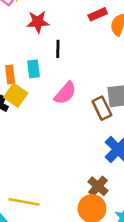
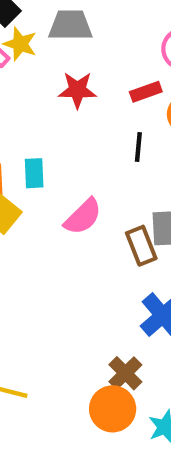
red star: (38, 22) -> (77, 90), moved
black line: (58, 49) -> (138, 147), moved

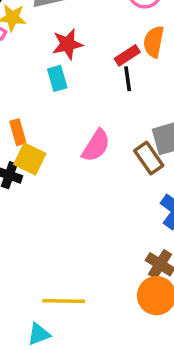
red rectangle: (146, 92) -> (127, 55), moved
cyan rectangle: (34, 173) -> (57, 78), moved

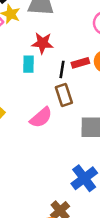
black line: (128, 79) -> (62, 69), moved
brown rectangle: (149, 158) -> (64, 95), moved

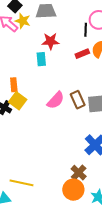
black line: (62, 69) -> (86, 30), moved
brown rectangle: (64, 95) -> (78, 100), moved

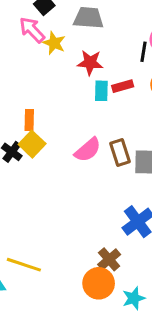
yellow star: (23, 21) -> (54, 43), moved
red rectangle: (82, 54) -> (123, 86), moved
cyan rectangle: (41, 59) -> (101, 91), moved

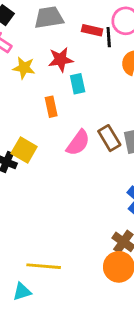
yellow star: (54, 43) -> (24, 68), moved
red rectangle: (123, 86) -> (92, 30), moved, turned 42
orange rectangle: (29, 120) -> (51, 107), moved

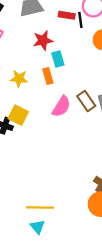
yellow star: (24, 68) -> (19, 79), moved
orange rectangle: (51, 107) -> (48, 76), moved
cyan triangle: (22, 292) -> (38, 227), moved, turned -49

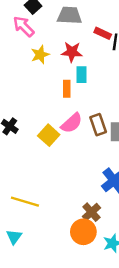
yellow star: (19, 79) -> (40, 55), moved, turned 30
yellow square: (18, 115) -> (49, 135), moved
yellow line: (40, 208) -> (25, 202), moved

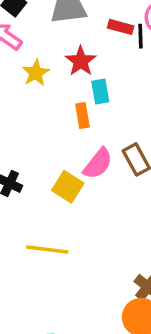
red star: (72, 52) -> (81, 61), turned -30
yellow line: (25, 202) -> (47, 249), moved

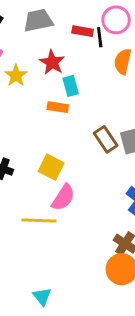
orange rectangle: (82, 115) -> (58, 107), turned -66
pink semicircle: (98, 164) -> (63, 197), moved

